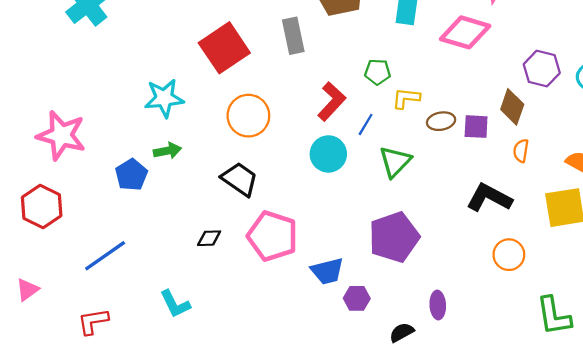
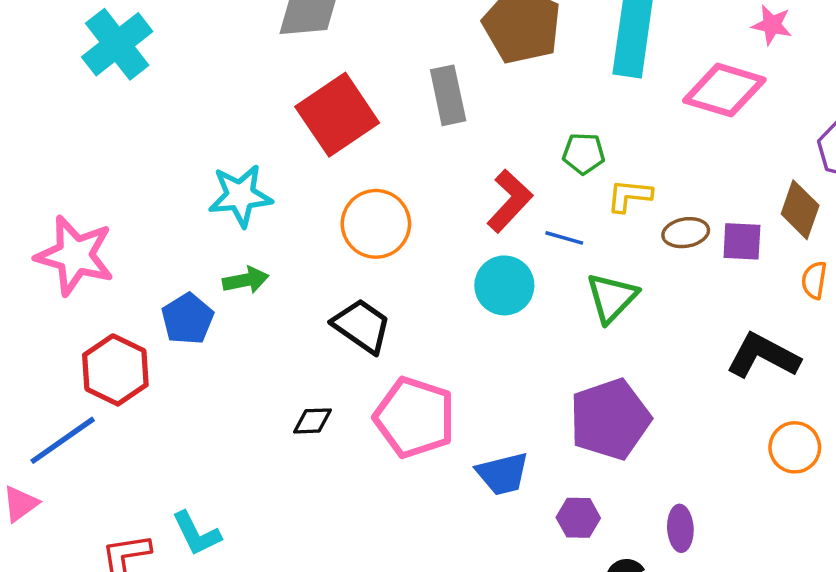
blue line: (366, 124) -> (564, 238), turned 75
red hexagon: (42, 206) -> (115, 370), moved
blue line: (105, 256) -> (63, 440), moved
purple hexagon: (357, 298) -> (578, 518), moved
cyan L-shape: (175, 304) -> (196, 534), moved

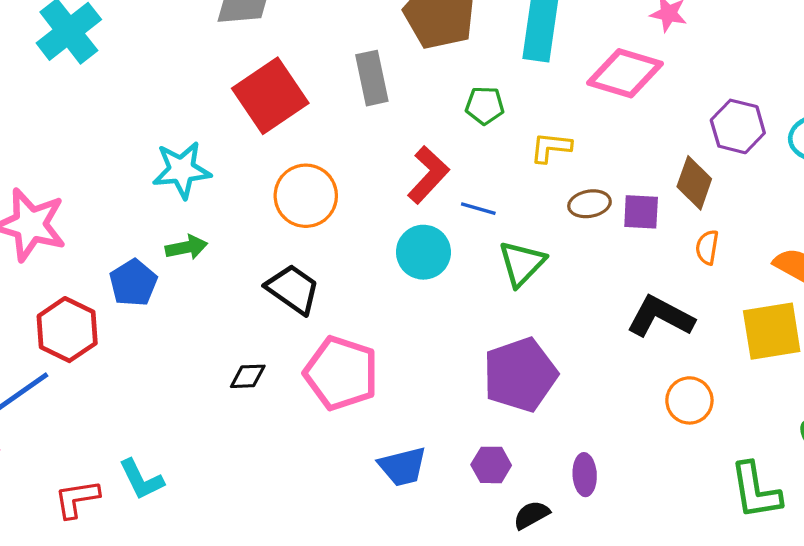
green pentagon: (584, 153) -> (485, 105), moved
yellow L-shape: (629, 196) -> (551, 147), moved
blue trapezoid: (503, 474) -> (402, 467), moved

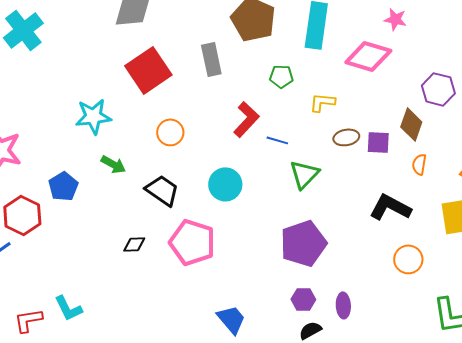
orange circle: (306, 196) -> (170, 132), size x0.7
green arrow: (186, 247) -> (113, 164), moved, turned 40
cyan circle: (423, 252) -> (225, 184), moved
purple hexagon: (491, 465) -> (303, 299), moved
blue trapezoid: (402, 467) -> (231, 319), moved, turned -116

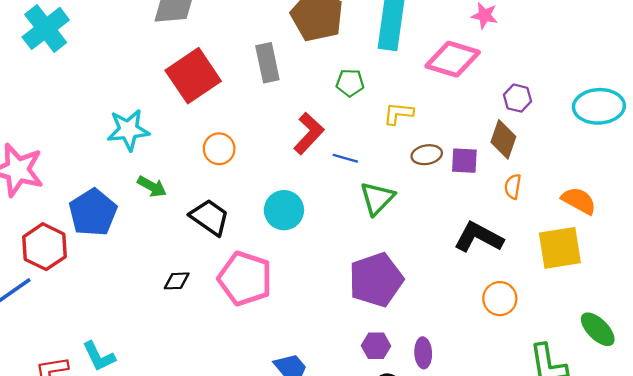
purple hexagon: (438, 89) -> (518, 98), moved, size x0.7
blue pentagon: (63, 186) -> (93, 212), size x1.4

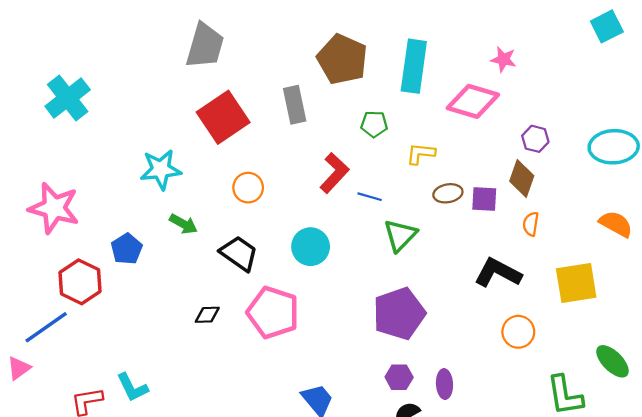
cyan cross: (46, 28) -> (68, 98), moved
orange semicircle: (579, 201) -> (616, 224), moved
blue pentagon: (93, 212) -> (127, 249), size x0.7

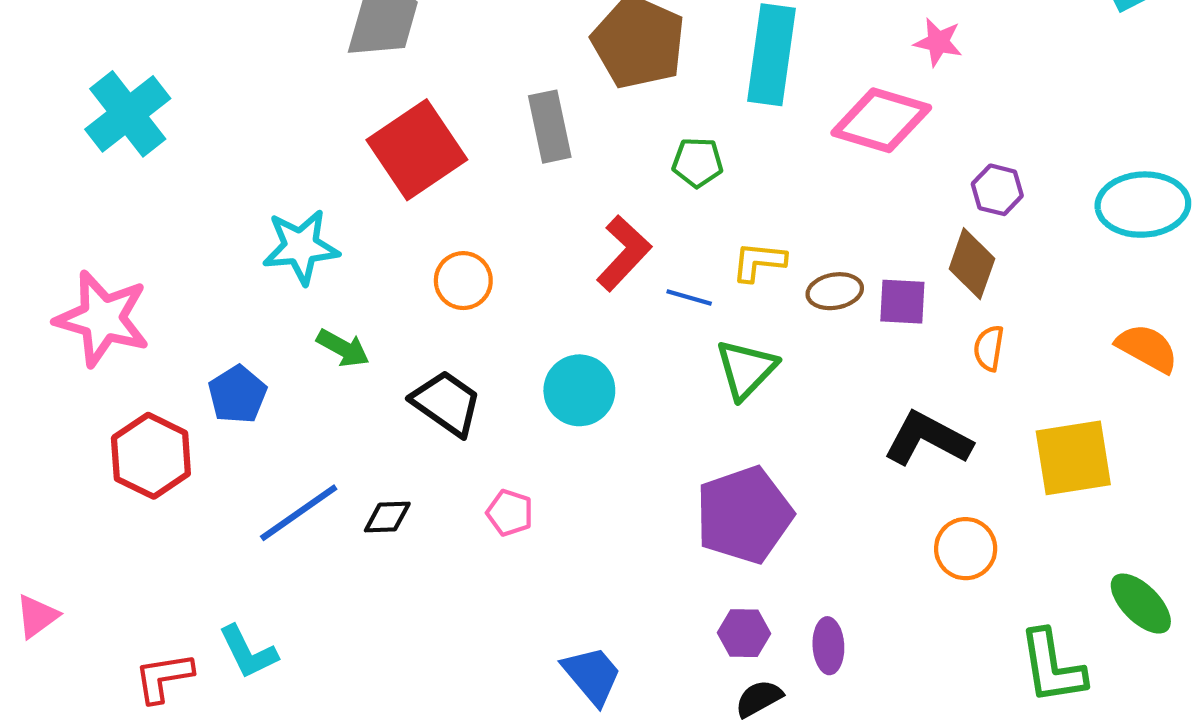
yellow L-shape: (421, 154) -> (759, 262), moved
pink pentagon: (273, 312) -> (510, 513), size x0.5
blue line: (46, 327) -> (299, 513), moved

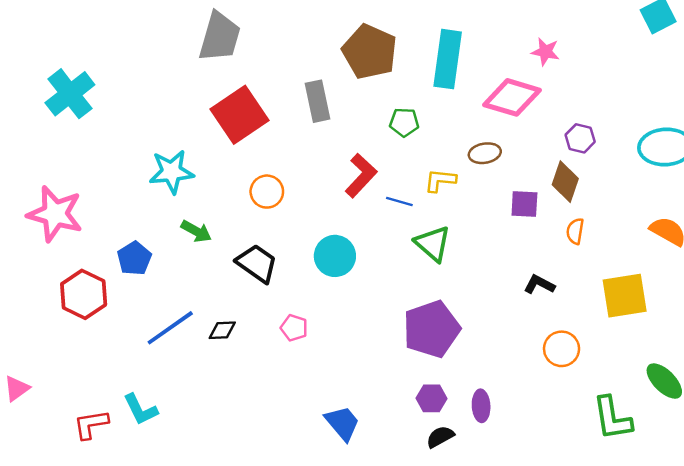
brown ellipse: (835, 291) -> (485, 153), moved
green triangle: (746, 369) -> (433, 244), turned -33
black L-shape: (928, 439) -> (539, 284), size x0.6

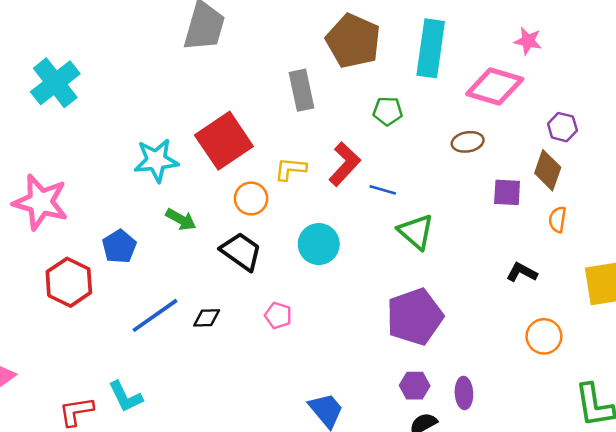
red square: (240, 115) -> (224, 141), moved
yellow L-shape: (440, 180) -> (290, 169), moved
orange circle: (267, 192) -> (251, 198), moved

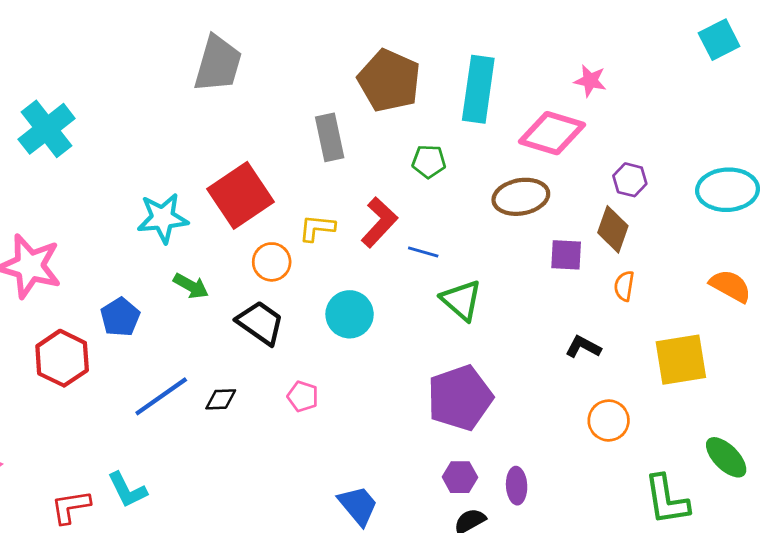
brown ellipse: (468, 142) -> (521, 197), size x1.5

